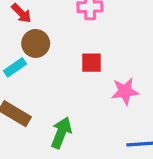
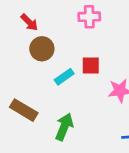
cyan rectangle: (15, 67) -> (64, 77), moved

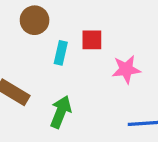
cyan rectangle: (64, 77) -> (61, 53), turned -42

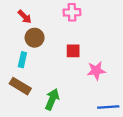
cyan rectangle: (61, 53) -> (22, 60), moved

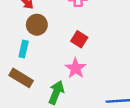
red square: (73, 51) -> (79, 39), turned 32
pink star: (96, 71) -> (76, 68), moved, turned -30

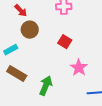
cyan rectangle: (24, 49) -> (11, 50), moved, turned 48
pink star: (76, 68) -> (79, 68), moved

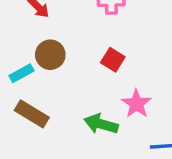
brown circle: (30, 30) -> (50, 55), moved
green arrow: (46, 86) -> (101, 124), moved, turned -96

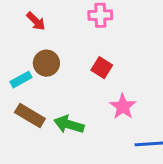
green arrow: (101, 124) -> (69, 124), moved

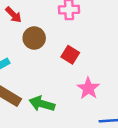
brown circle: (46, 63) -> (34, 38), moved

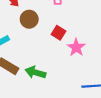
pink star: (88, 88) -> (76, 47), moved

